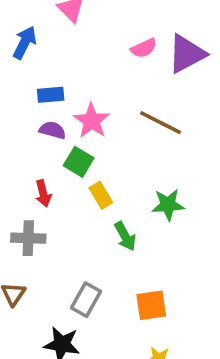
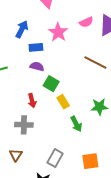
blue arrow: (25, 43) -> (22, 29), moved
pink star: (92, 121) -> (58, 32), moved

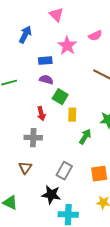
blue arrow: (22, 29) -> (25, 35), moved
yellow rectangle: (63, 102) -> (72, 115), turned 32
green arrow: (76, 124) -> (85, 137), turned -119

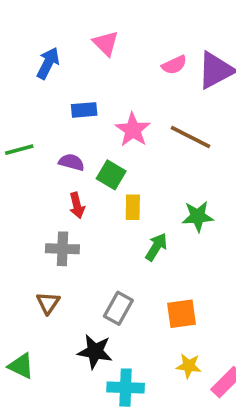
pink triangle: (56, 15) -> (106, 43), moved
pink star: (67, 46) -> (133, 130), moved
purple semicircle: (46, 80) -> (71, 162), moved

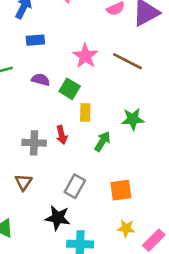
blue rectangle: (84, 110) -> (35, 40), moved
red arrow: (77, 205) -> (62, 135), moved

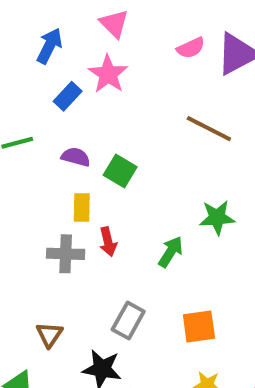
blue rectangle: (35, 40) -> (68, 96), turned -42
pink star: (85, 56) -> (108, 74), moved
yellow rectangle: (85, 113) -> (82, 207), moved
brown triangle: (24, 182) -> (49, 335), moved

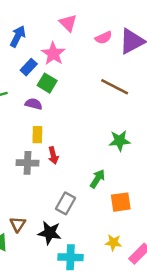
pink triangle: (114, 24) -> (68, 23), moved
green square: (120, 171) -> (47, 83), moved
green arrow: (171, 252) -> (97, 179), moved
orange square: (199, 327) -> (121, 202), moved
brown triangle: (49, 335) -> (18, 224), moved

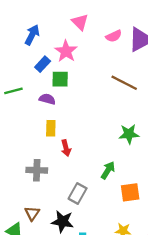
green square: (47, 83) -> (60, 79), turned -30
gray cross: (28, 163) -> (37, 170), moved

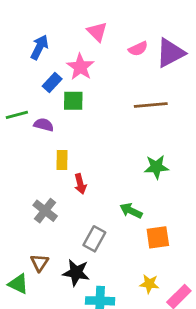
brown line: (124, 83) -> (151, 105), turned -32
purple semicircle: (47, 99) -> (44, 125), moved
gray cross: (37, 170) -> (45, 211), turned 36
green arrow: (108, 170) -> (131, 211), turned -96

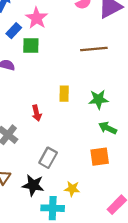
yellow rectangle: (62, 160) -> (64, 94), moved
green arrow: (131, 211) -> (108, 128), moved
yellow star: (149, 284) -> (72, 189), moved

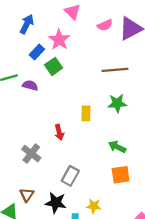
green square: (31, 46) -> (54, 66), turned -36
green star: (98, 99) -> (117, 103), moved
green arrow: (108, 128) -> (117, 147), moved

